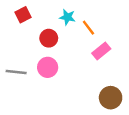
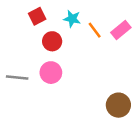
red square: (23, 15) -> (37, 16), moved
pink rectangle: (101, 51) -> (121, 30), moved

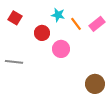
red square: (37, 16) -> (15, 18), moved, turned -32
pink circle: (51, 73) -> (61, 49), moved

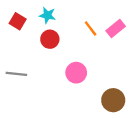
cyan star: (58, 15) -> (47, 15), moved
pink circle: (61, 49) -> (76, 73), moved

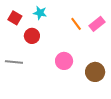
red circle: (50, 39) -> (32, 36), moved
brown circle: (113, 100) -> (95, 72), moved

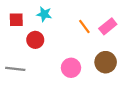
red square: (15, 18) -> (16, 20), turned -32
brown circle: (95, 72) -> (106, 62), moved

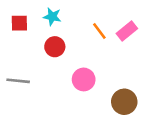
red circle: (35, 40) -> (55, 47), moved
brown circle: (106, 62) -> (124, 102), moved

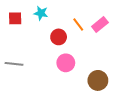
red circle: (55, 47) -> (59, 37), moved

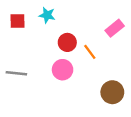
orange line: (78, 25) -> (90, 52), moved
pink circle: (66, 63) -> (63, 70), moved

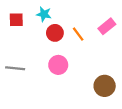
red circle: (67, 42) -> (55, 33), moved
orange line: (90, 52) -> (78, 34), moved

